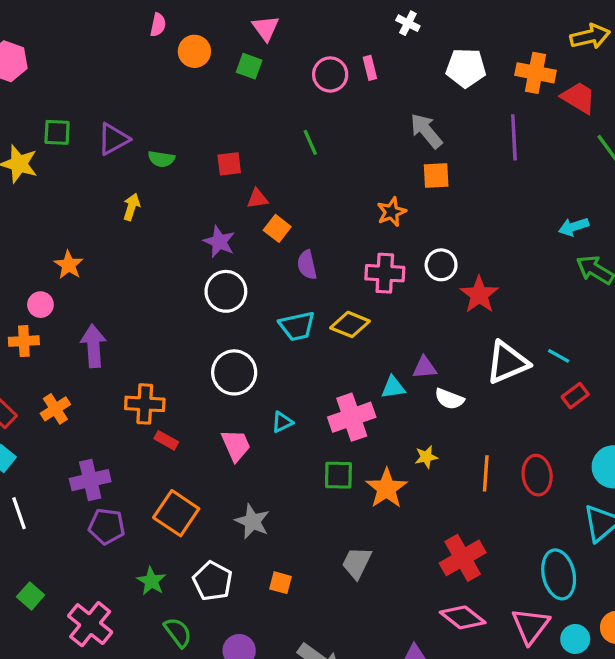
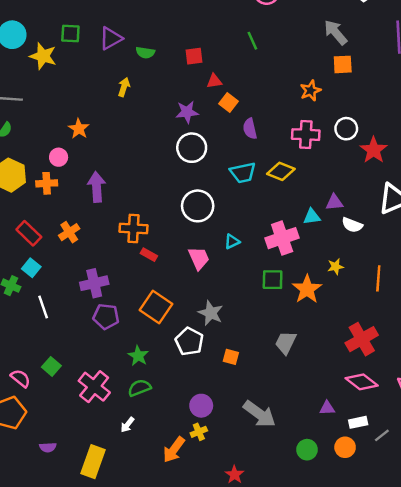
purple star: (219, 242) -> (187, 112), turned -30
white pentagon: (213, 581) -> (189, 341), moved
green semicircle: (178, 632) -> (139, 388), moved, turned -75

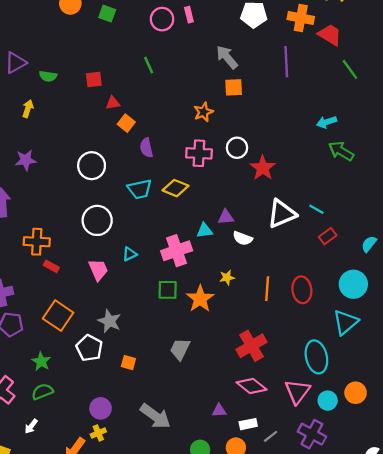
purple star: (187, 112) -> (26, 160), moved

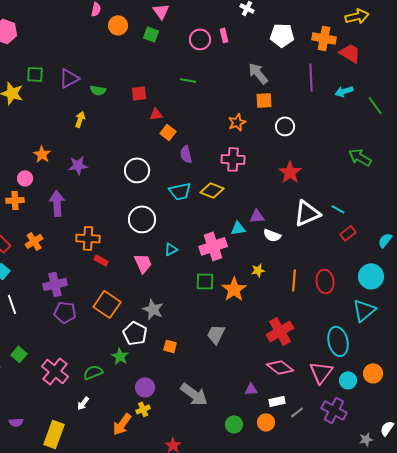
green line: (149, 65) -> (188, 80), turned -56
green line: (350, 69) -> (375, 105), moved
cyan arrow: (326, 122) -> (344, 91), moved
white circle: (237, 148) -> (285, 126), moved
green star: (41, 361) -> (120, 356), moved

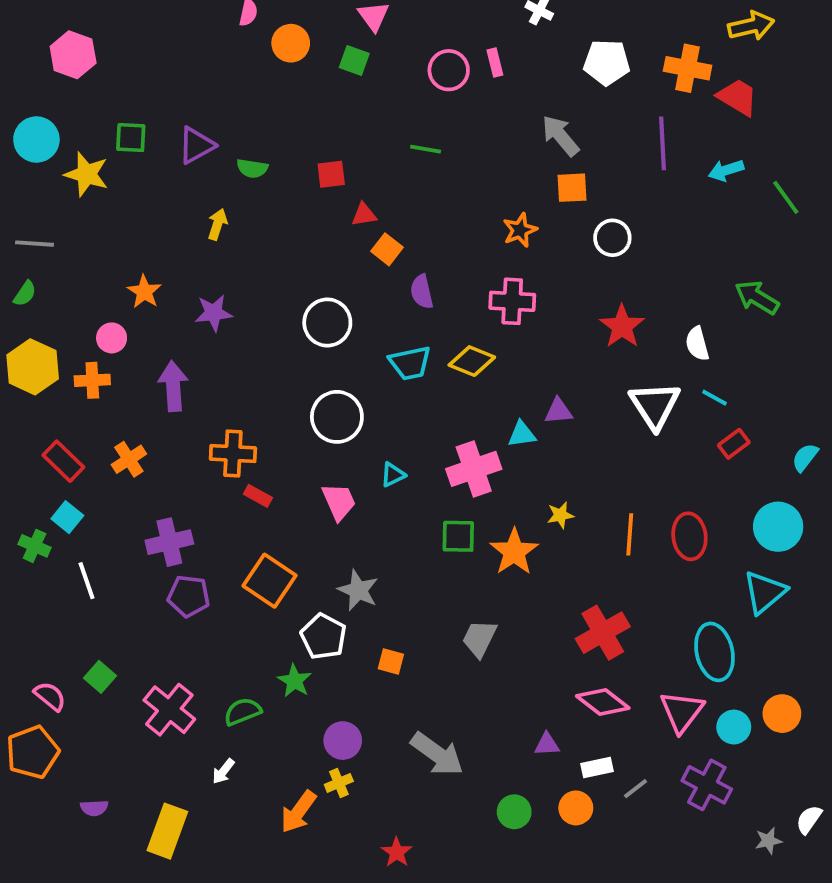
white triangle: (307, 213) -> (655, 405), turned -40
white semicircle: (272, 235) -> (697, 344), moved, turned 54

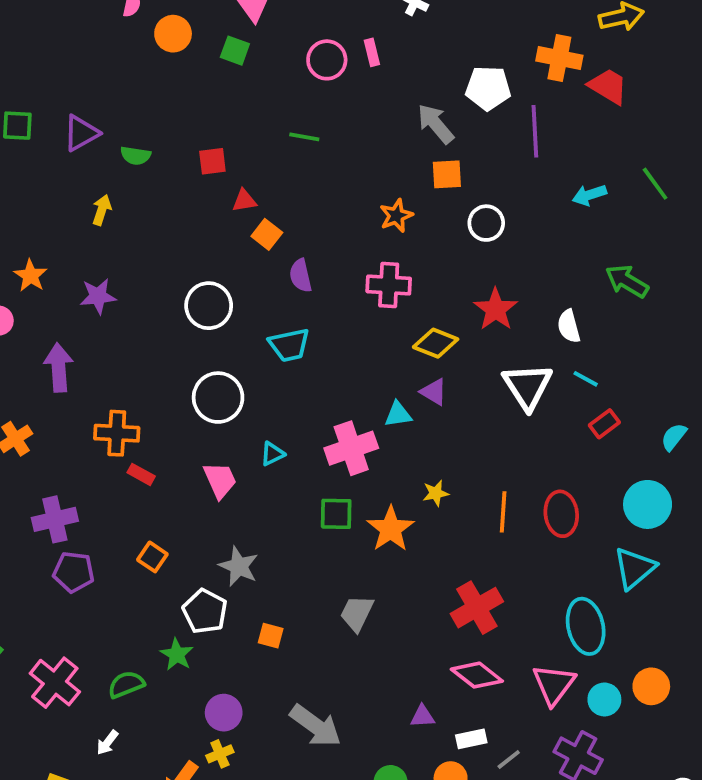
white pentagon: (607, 62) -> (488, 88), moved
cyan arrow: (726, 170) -> (589, 195), moved
yellow diamond: (472, 361) -> (436, 343), moved
purple triangle: (558, 411) -> (434, 392), turned 36
orange square: (270, 581) -> (152, 557), size x0.6

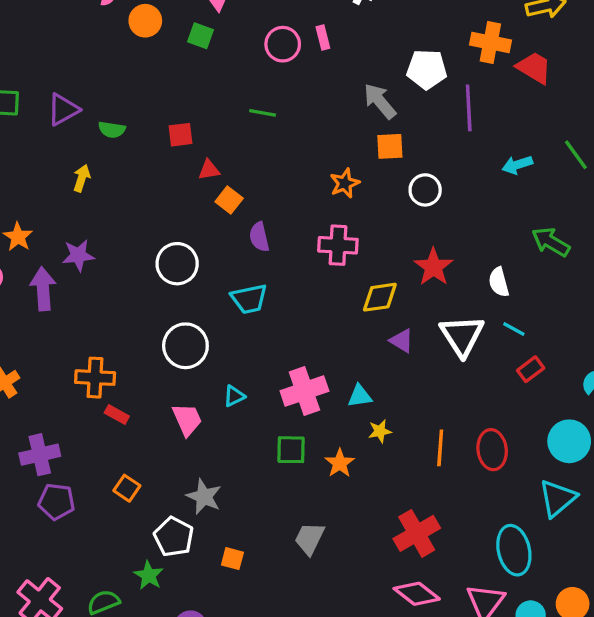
yellow diamond: (436, 343) -> (380, 297), turned -30
purple arrow: (59, 368) -> (43, 289), moved
purple triangle: (434, 392) -> (402, 341), moved
cyan triangle: (398, 414) -> (360, 396), moved
orange star: (391, 529) -> (340, 463), size x0.7

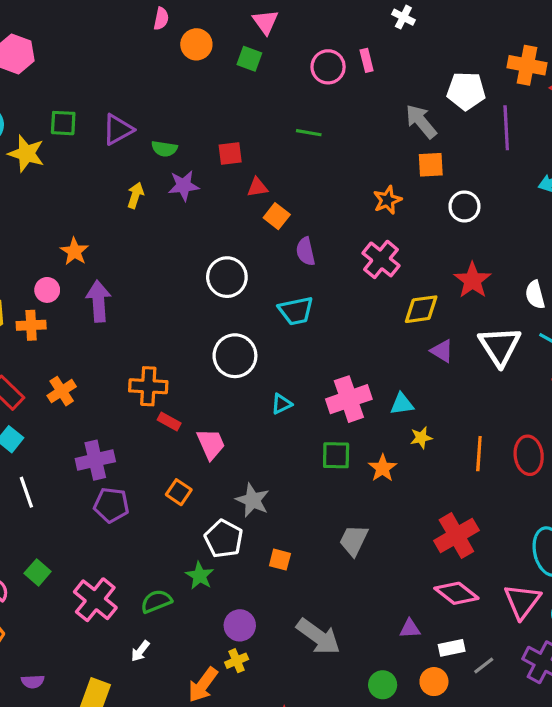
pink cross: (338, 245) -> (381, 259), turned 36
purple star: (78, 255) -> (184, 186), moved
pink trapezoid: (187, 419) -> (211, 444), moved

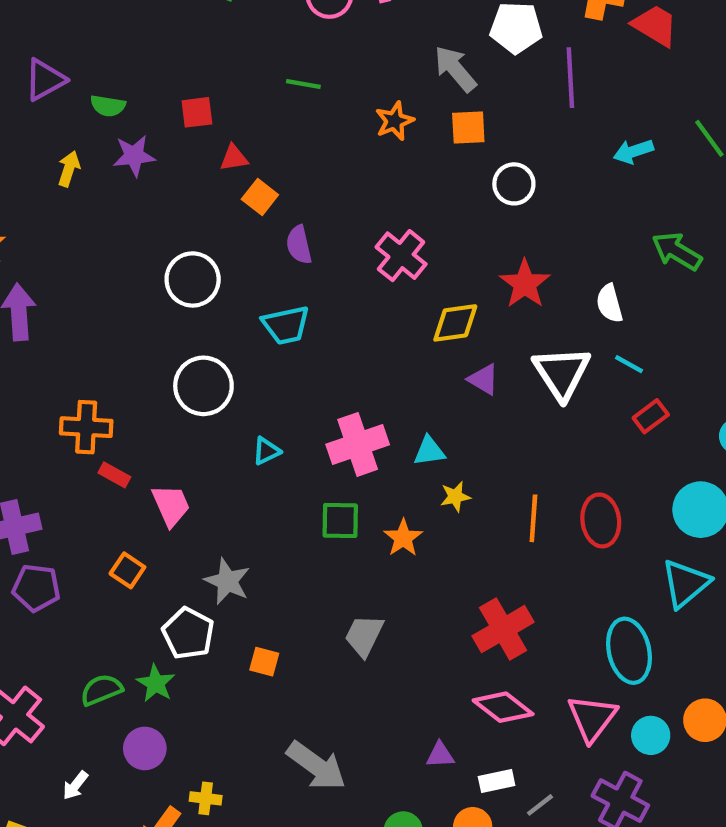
orange star: (387, 200) -> (395, 121), moved
green semicircle: (156, 601) -> (101, 690), moved
purple circle: (240, 625) -> (145, 748), moved
yellow cross: (237, 661) -> (206, 798), turned 30

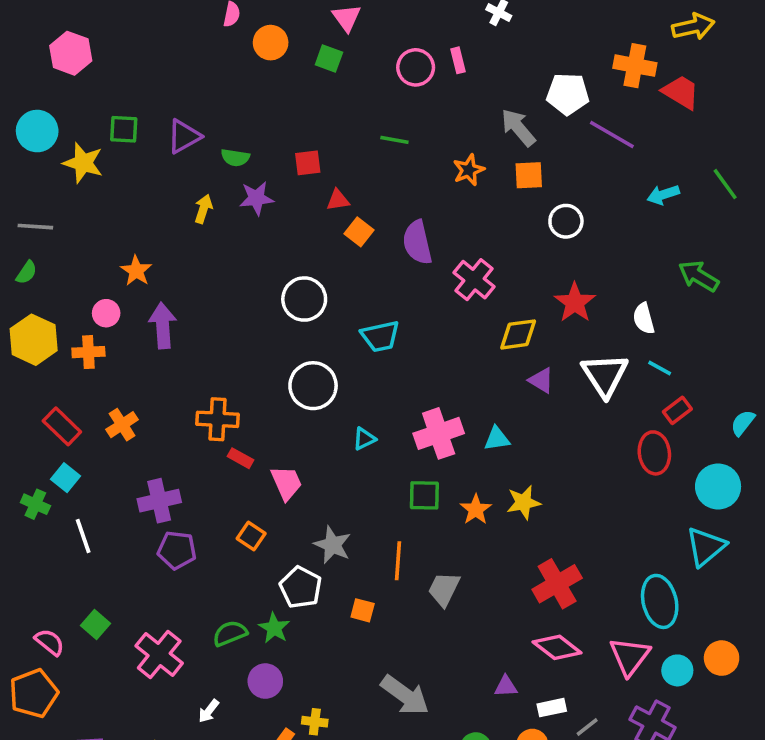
purple line: (570, 78) -> (612, 135), turned -57
purple semicircle: (299, 245) -> (417, 242), moved, size x1.4
yellow star: (455, 497) -> (523, 502), moved, size x1.4
orange line: (533, 518) -> (398, 561), moved
red ellipse: (601, 520) -> (654, 453), moved

